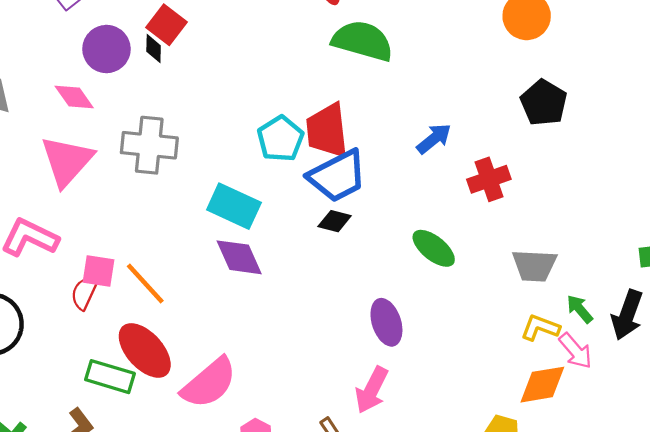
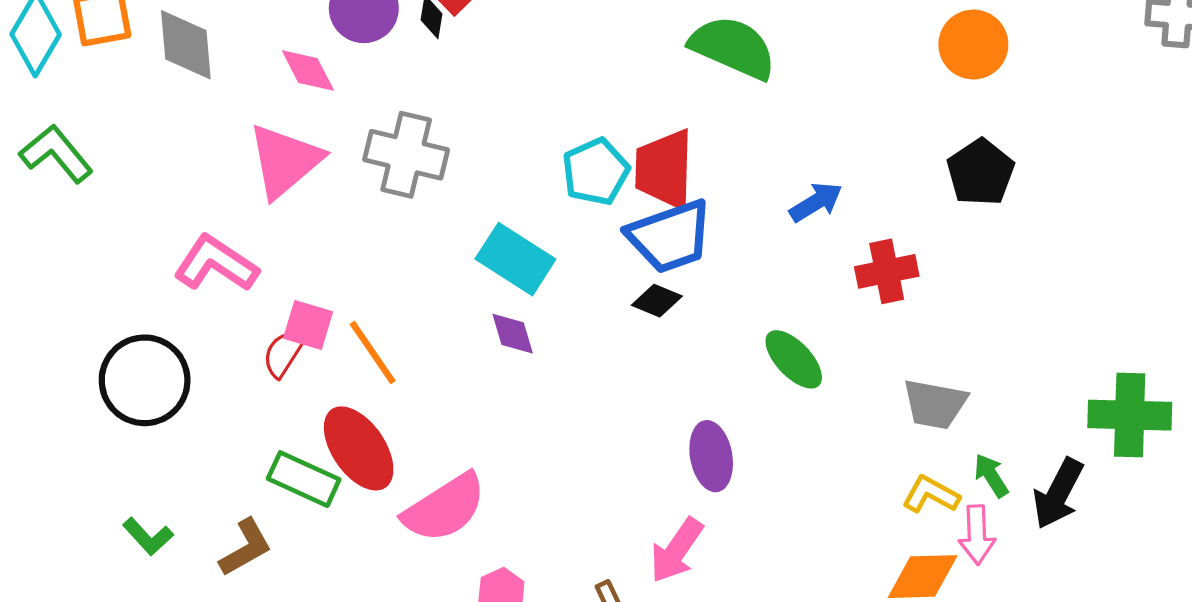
purple diamond: (239, 257) -> (513, 334), size x0.7
pink arrow: (576, 351) -> (977, 535), turned 30

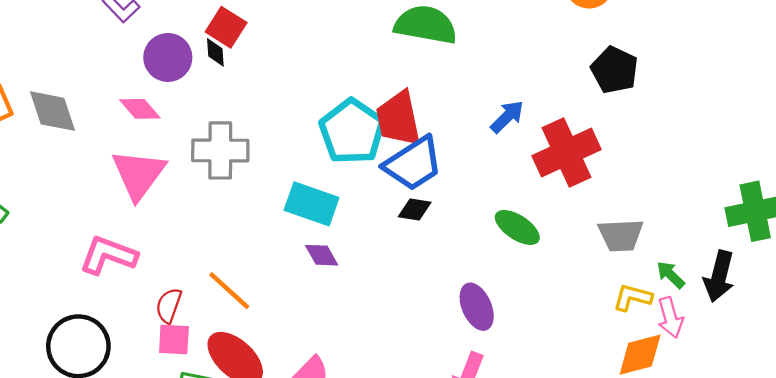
cyan pentagon: (596, 172) -> (352, 131), size x1.4
red cross: (887, 271) -> (567, 153), size x1.5
pink square: (308, 325) -> (174, 340), moved

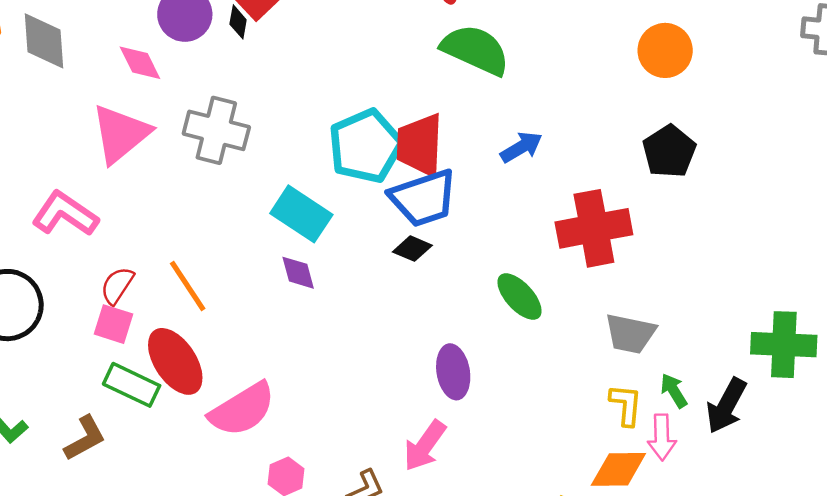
blue arrow: (507, 117) -> (521, 147), moved
yellow L-shape: (632, 297) -> (626, 405), turned 66

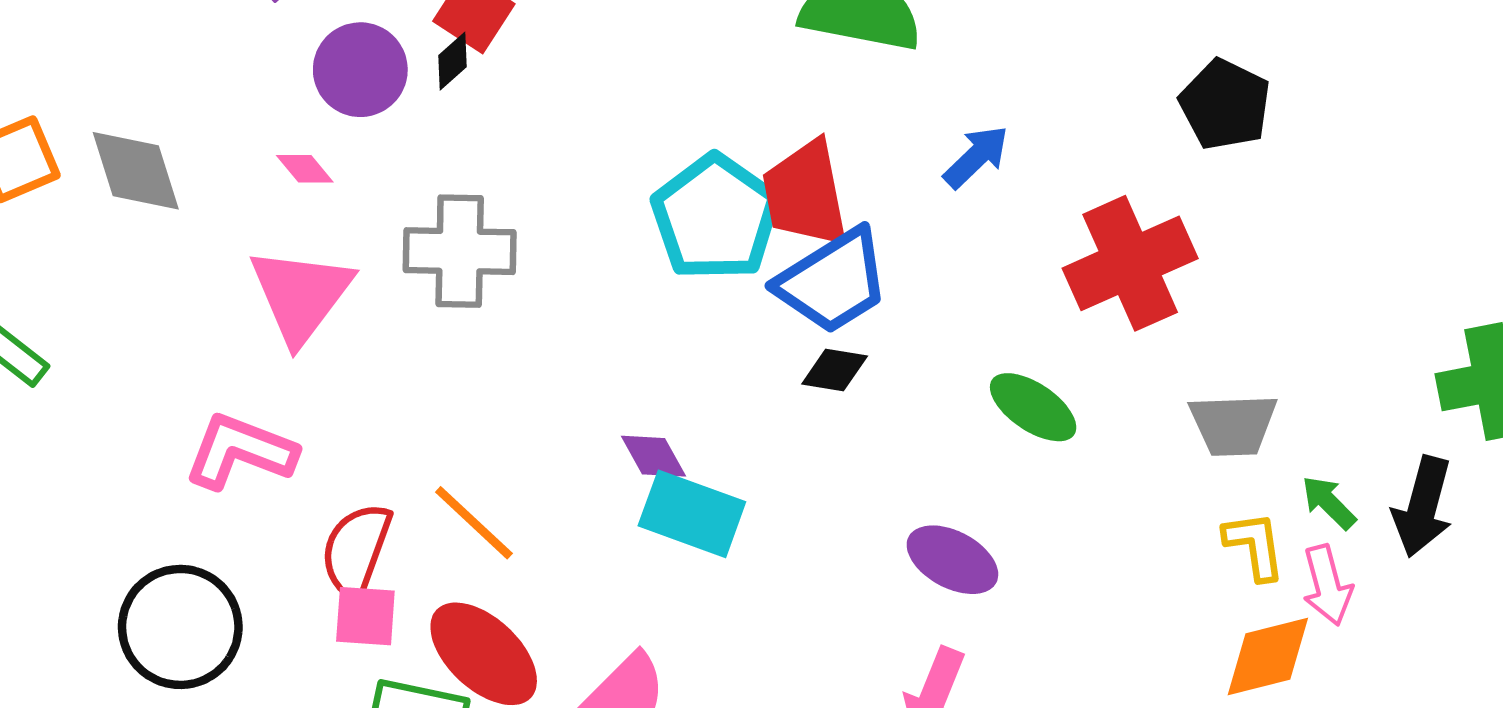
black diamond: (238, 22) -> (452, 61), turned 52
pink diamond: (140, 63) -> (305, 169), size x0.7
cyan rectangle: (301, 214) -> (692, 514), moved
red semicircle: (117, 285) -> (356, 550), size x1.4
purple ellipse: (453, 372) -> (952, 560), turned -39

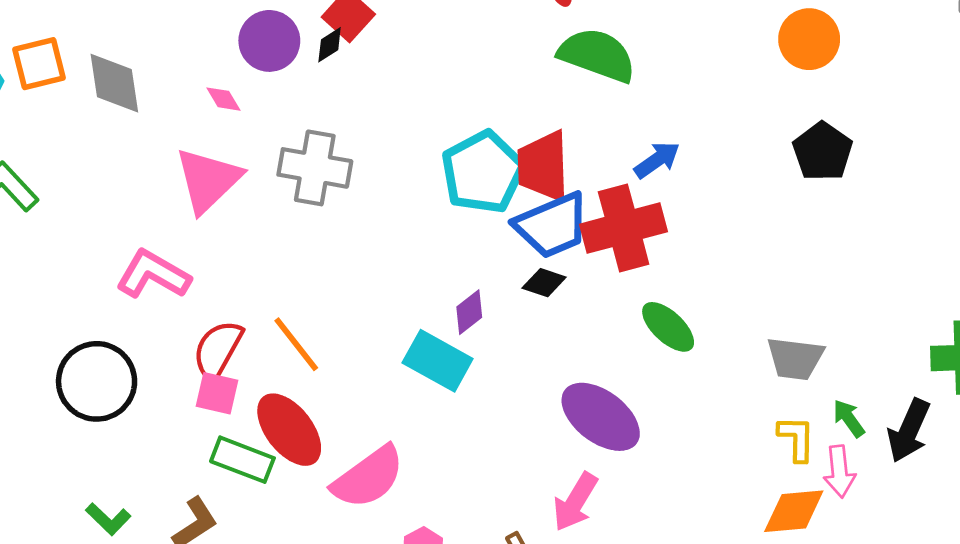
red cross: (1130, 263) -> (624, 228), moved
purple diamond: (653, 456) -> (469, 312), moved, turned 72
purple ellipse: (952, 560) -> (601, 417), size x1.4

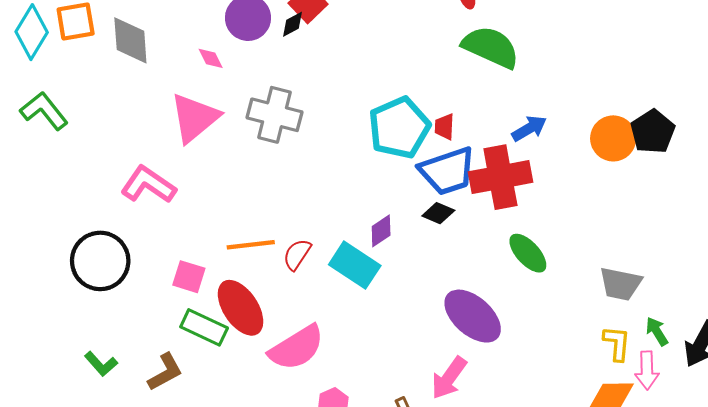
orange circle: (809, 39) -> (613, 138), moved
red trapezoid: (543, 166) -> (444, 127), size x0.5
orange line: (296, 344) -> (251, 245), turned -63
red semicircle: (218, 350) -> (297, 254), moved, size x0.7

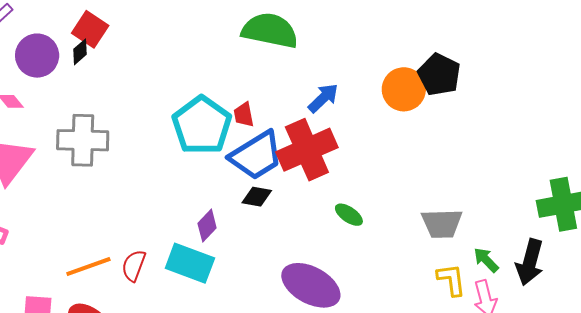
green ellipse: (528, 253) -> (349, 215), size x0.7

